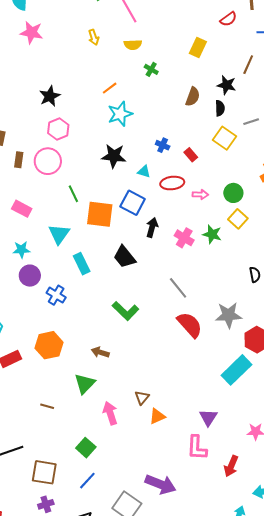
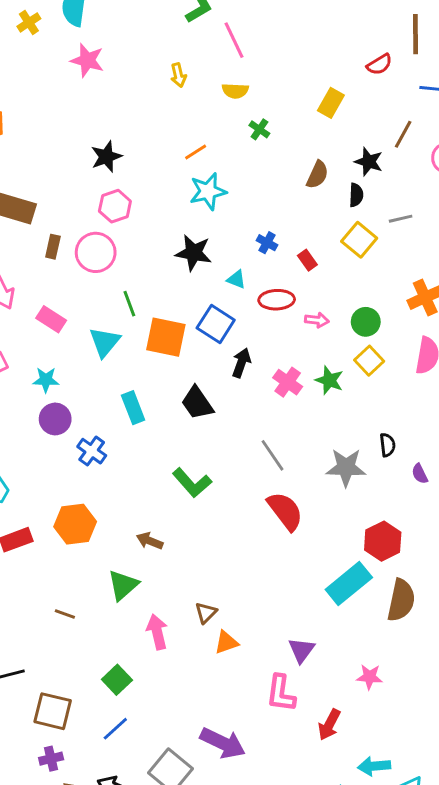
cyan triangle: (59, 234) -> (105, 342), moved
gray star: (229, 315) -> (346, 467), moved

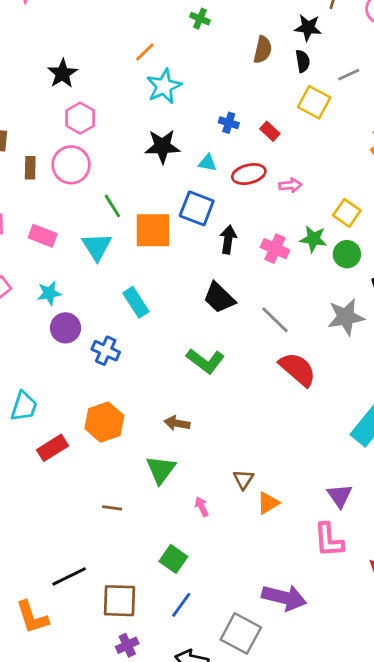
green circle: (366, 322) -> (347, 254), moved
black trapezoid: (197, 403) -> (219, 298), moved
pink arrow: (157, 632) -> (202, 507), size x0.6

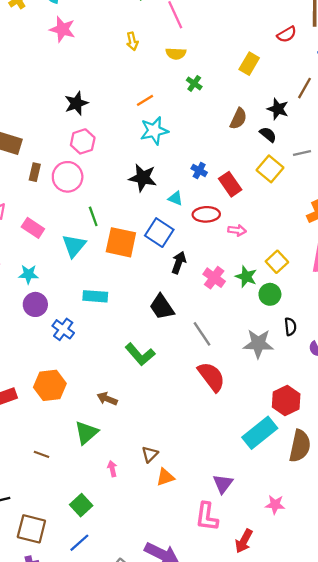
black semicircle: (303, 61) -> (268, 134), turned -54
red rectangle: (270, 131) -> (230, 184), size x1.5
cyan rectangle: (136, 302) -> (95, 296), turned -65

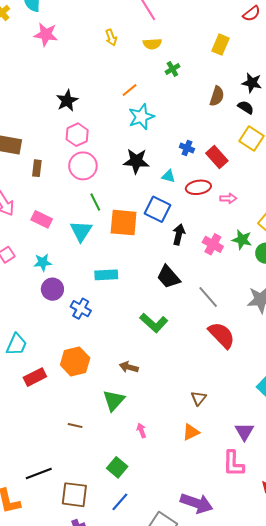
green cross: (194, 83) -> (172, 69), turned 32
pink circle: (68, 177) -> (83, 166), moved
brown triangle: (150, 454) -> (199, 398), moved

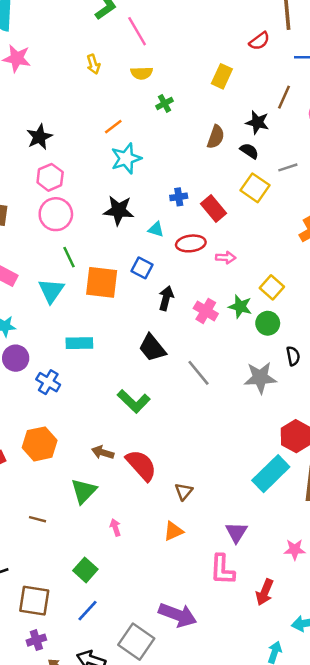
blue cross: (187, 148) -> (179, 197), turned -32
blue square: (158, 209) -> (142, 268), size x0.7
red semicircle: (222, 335) -> (141, 465), moved

